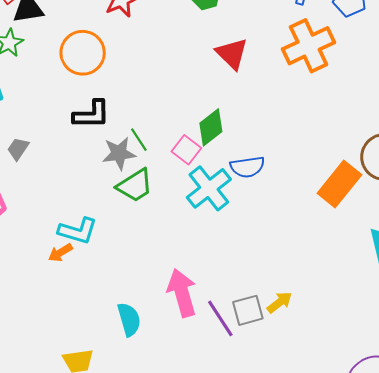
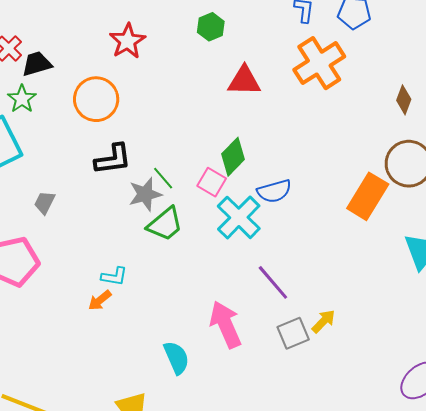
red triangle: (232, 54) -> (244, 81), turned -36
cyan L-shape: (78, 231) -> (114, 276), size x0.7
purple line: (220, 318) -> (273, 282), moved

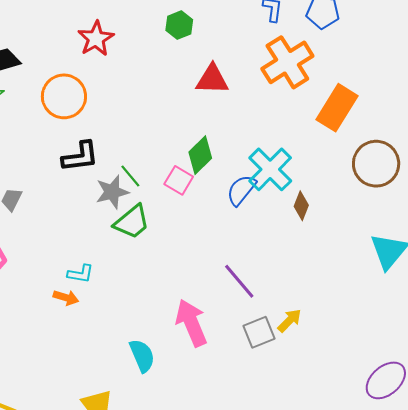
brown diamond: (404, 100) -> (301, 206), moved
blue semicircle: (274, 191) -> (241, 190), turned 144
orange rectangle: (368, 196) -> (337, 108), moved
cyan cross: (239, 217) -> (270, 169), moved
orange arrow: (100, 300) -> (66, 298), turned -125

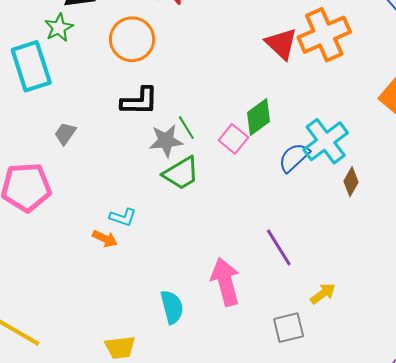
orange cross: (287, 62) -> (324, 35), moved
red triangle: (212, 79) -> (281, 44), turned 33
gray square: (259, 332) -> (289, 328), moved

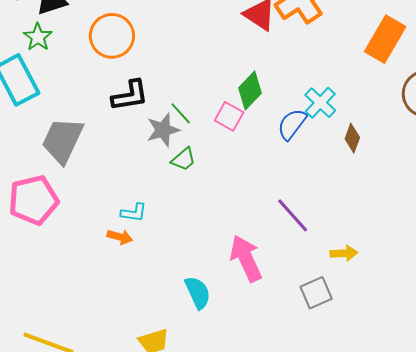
gray trapezoid: (65, 134) -> (63, 140), size x2.0
cyan cross: (326, 141) -> (320, 103), size x0.7
green trapezoid: (181, 173) -> (184, 159), size x0.7
yellow arrow: (323, 294) -> (344, 253), turned 44

